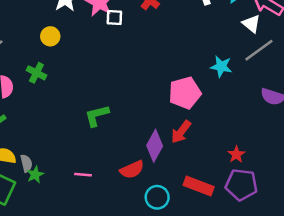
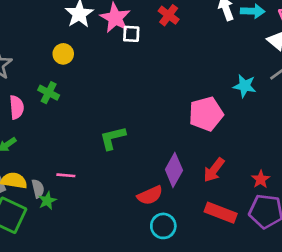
red arrow: (181, 132) -> (214, 170), moved
pink line: (83, 175) -> (66, 175), moved
cyan circle: (157, 197) -> (163, 226), moved

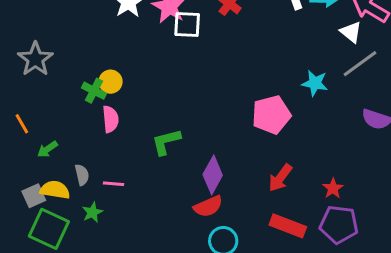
white square: (131, 34) -> (187, 25), size x1.4
yellow circle: (63, 54) -> (111, 82), moved
pink semicircle: (17, 107) -> (111, 119), moved
purple diamond: (174, 170) -> (213, 175), moved
gray semicircle: (38, 189) -> (82, 175), moved

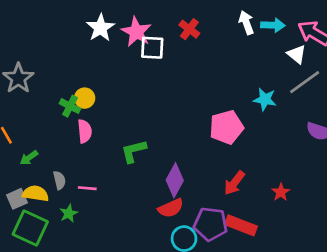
purple pentagon: (339, 224) -> (211, 224), moved

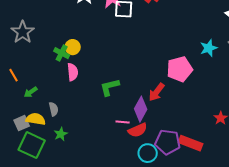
cyan star: (265, 99) -> (209, 48), turned -30
red arrow: (234, 183) -> (157, 92), moved
pink line: (87, 188) -> (123, 122), moved

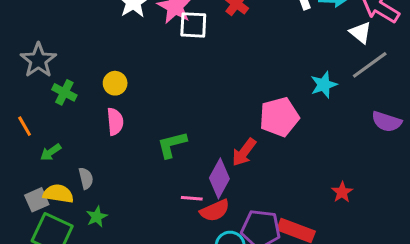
green cross: (62, 53) -> (64, 92), moved

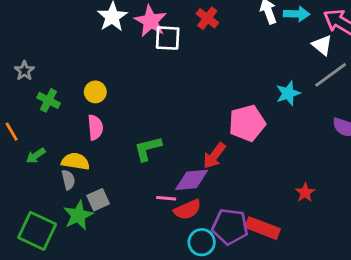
gray star: (38, 60) -> (24, 71), size x0.6
purple diamond: (219, 178) -> (192, 180), turned 56
yellow semicircle: (58, 194) -> (75, 161), moved
gray square: (37, 200) -> (98, 200), moved
green star: (97, 217) -> (78, 215), size x1.5

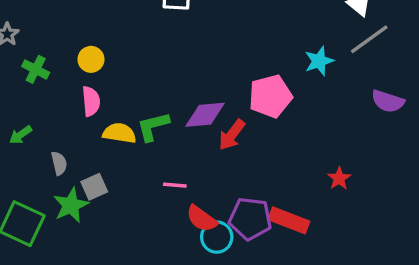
yellow semicircle: (75, 161) -> (119, 133), moved
purple diamond: (192, 180) -> (205, 115), moved
red semicircle: (187, 210) -> (202, 219), moved, turned 60

